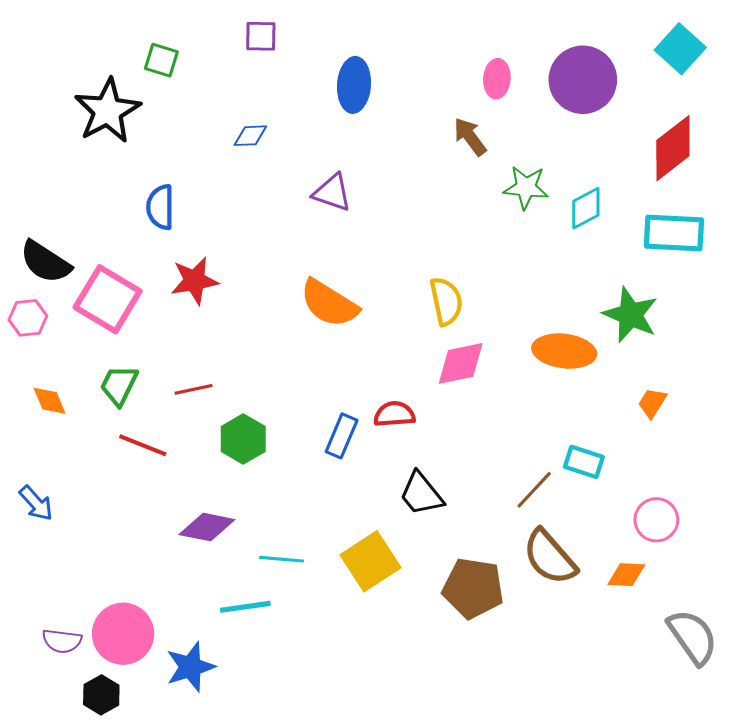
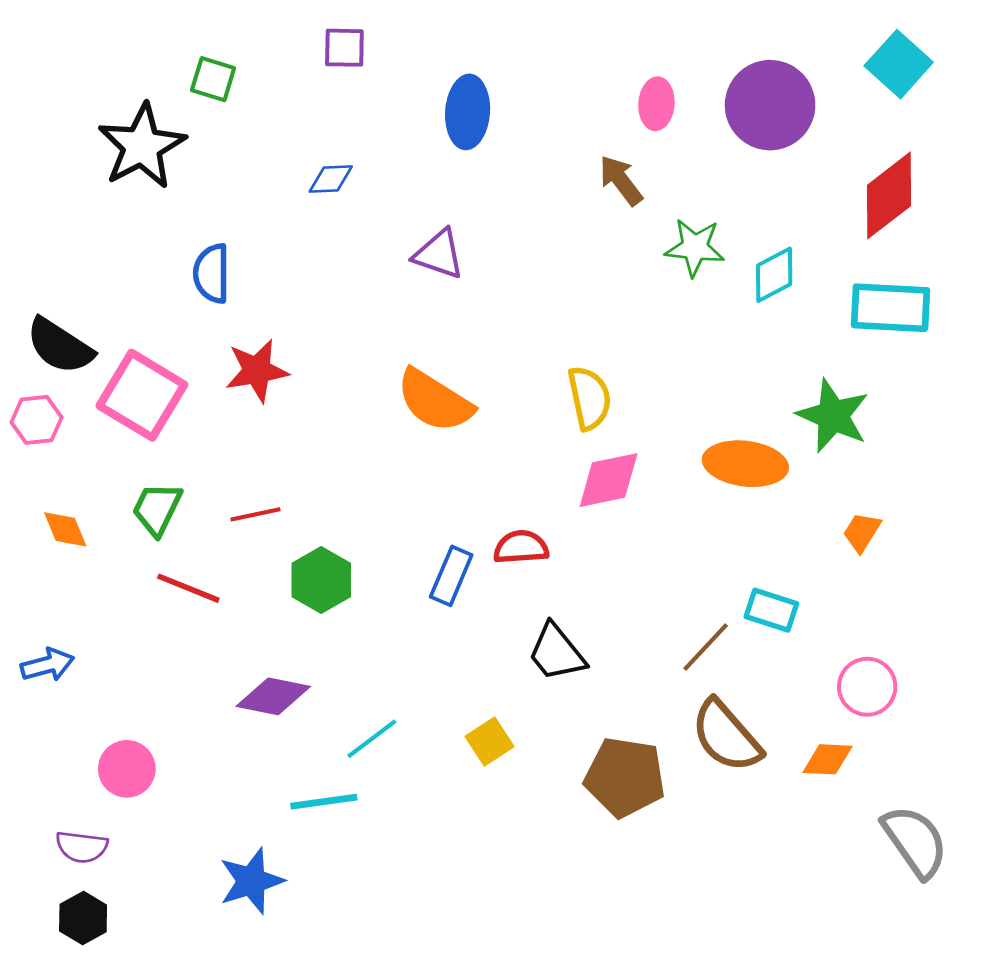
blue arrow: (36, 503) -> (47, 665), turned -63
cyan line: (282, 559) -> (372, 739), turned -42
yellow square: (371, 561) -> (489, 741), size x0.6
pink circle: (123, 634) -> (127, 769), moved, size x0.7
black hexagon: (101, 695) -> (83, 918), moved

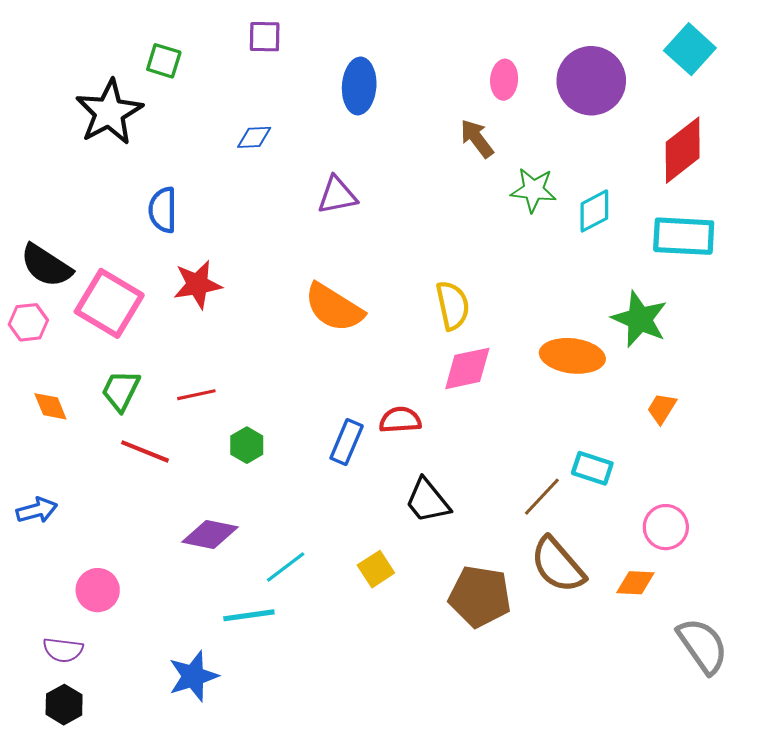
purple triangle: (439, 254) -> (337, 195), turned -30
green hexagon: (321, 580) -> (247, 445), size x0.7

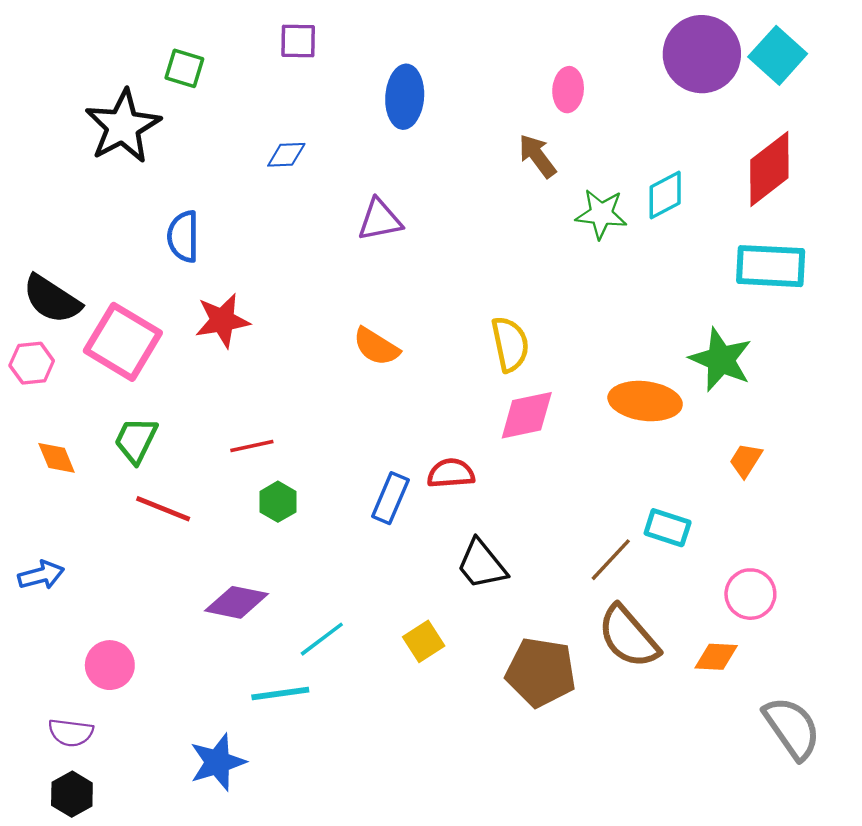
purple circle: (591, 81) -> (702, 54), moved
cyan diamond: (594, 211) -> (665, 195), moved
orange semicircle: (334, 308) -> (376, 347), size x0.7
red line: (196, 395) -> (252, 446), moved

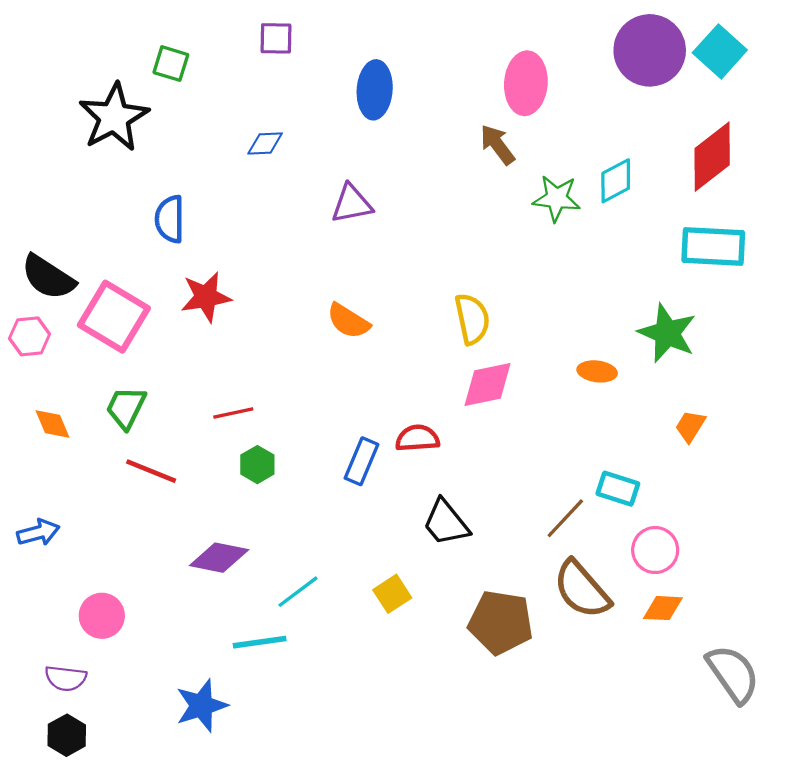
pink ellipse: (568, 90) -> (526, 83), size x1.5
orange ellipse: (645, 401) -> (597, 371), size x0.6
pink circle: (750, 594) -> (655, 550), moved

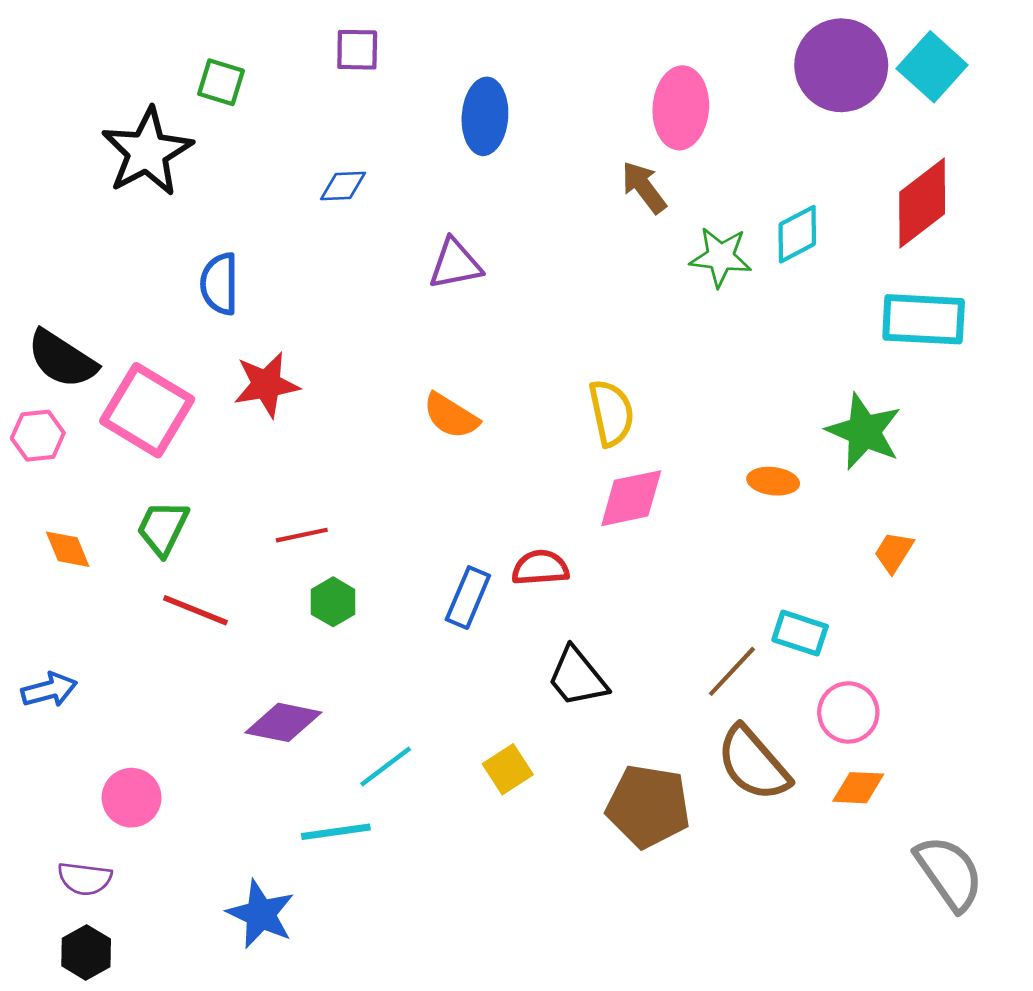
blue star: (202, 706) -> (261, 914), turned -30

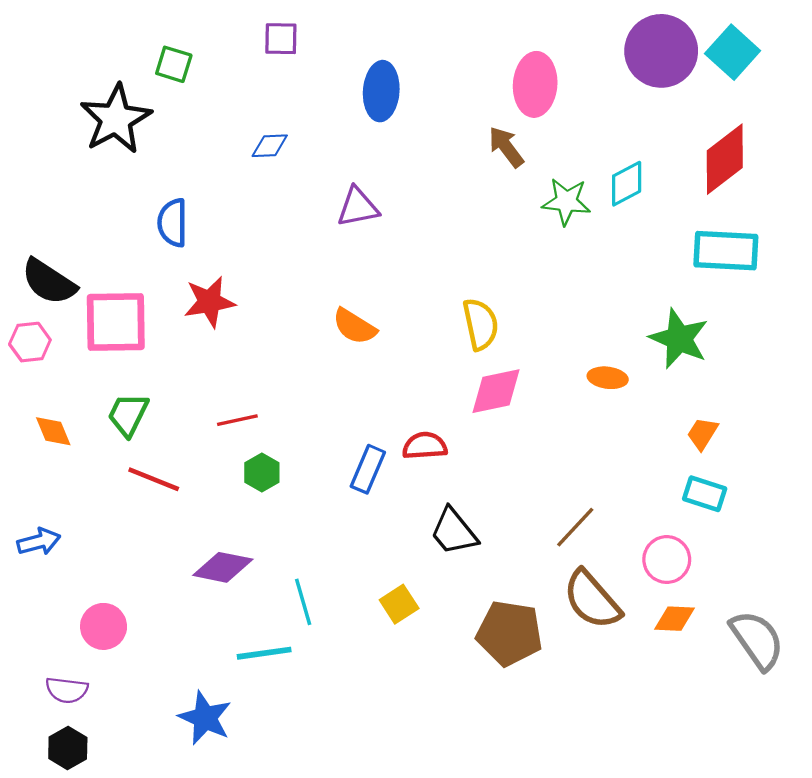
pink square: (147, 410) -> (116, 322), turned -32
cyan rectangle: (800, 633) -> (705, 494), moved
cyan line: (386, 766) -> (303, 602), turned -69
gray semicircle: (949, 873) -> (757, 640), moved

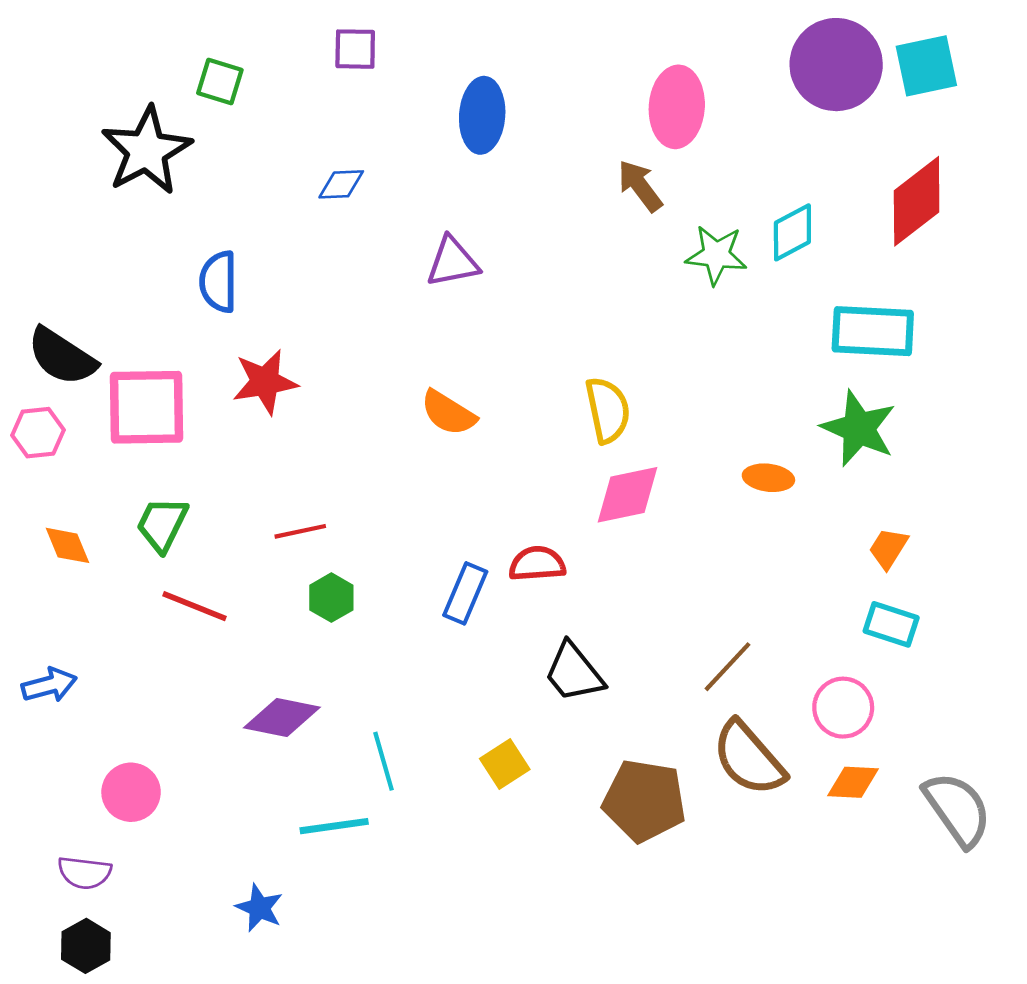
cyan square: (733, 52) -> (926, 66), turned 36
cyan rectangle: (726, 251) -> (873, 331), moved
blue star: (205, 718) -> (259, 908), size x0.7

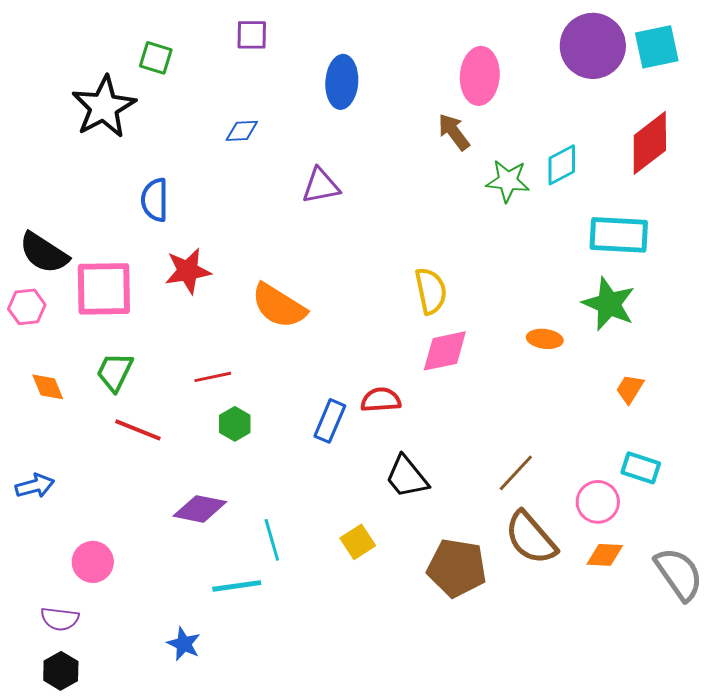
orange semicircle: (448, 413) -> (279, 306), moved, size x1.4
cyan rectangle: (891, 624) -> (641, 468), moved

